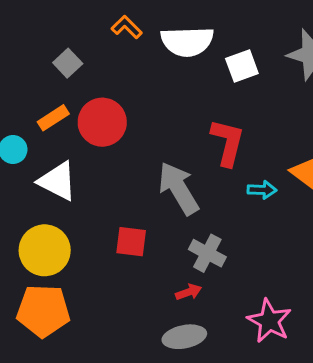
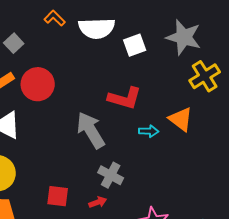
red L-shape: (228, 142) -> (125, 98), turned 92
red square: (131, 242) -> (58, 196), moved

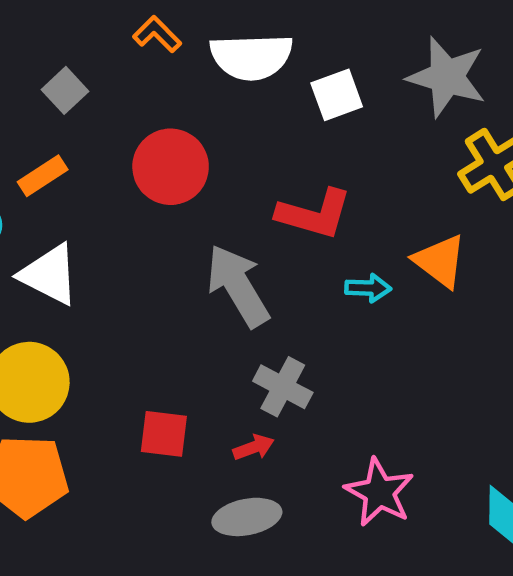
red circle: (38, 84) -> (171, 167), moved

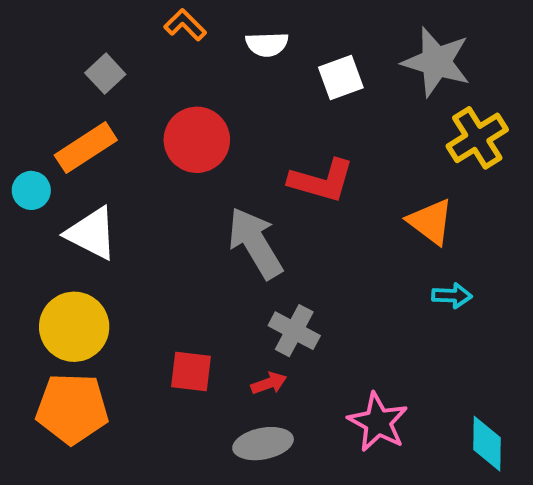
white semicircle: (251, 57) -> (267, 44), size x0.6
orange rectangle: (43, 176) -> (86, 148), size x1.4
cyan arrow: (368, 288) -> (452, 296), moved

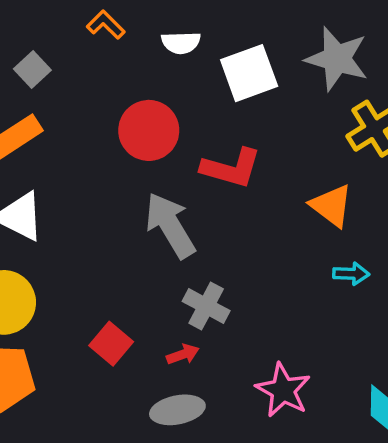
white square: (341, 77) -> (249, 73), size x1.4
red circle: (197, 140) -> (149, 130), moved
red square: (191, 372) -> (111, 344), turned 33

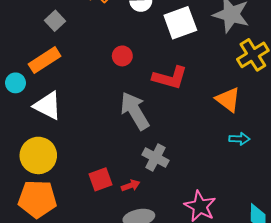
red circle: (149, 130) -> (122, 56), size x0.6
red square: (111, 344) -> (101, 179), turned 30
red arrow: (183, 354) -> (131, 186), moved

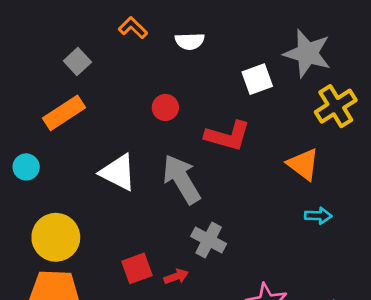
white square: (180, 23) -> (257, 79), moved, size x0.7
cyan circle: (16, 83) -> (26, 167), moved
white triangle: (48, 106) -> (118, 172), moved

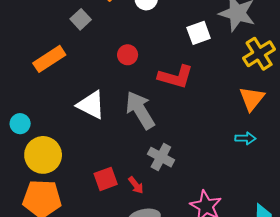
gray square: (77, 61) -> (81, 19), moved
orange triangle: (303, 164) -> (252, 99), moved, turned 32
cyan circle: (26, 167) -> (20, 124), moved
red arrow: (176, 276) -> (136, 185), turned 72

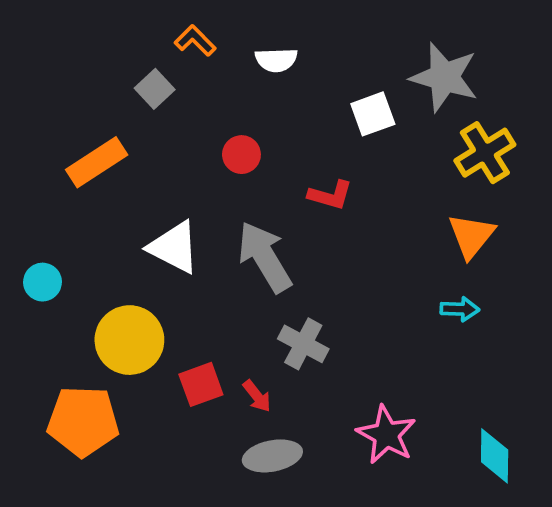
red L-shape: (176, 77) -> (330, 195), size x0.7
yellow circle: (43, 155) -> (129, 340), moved

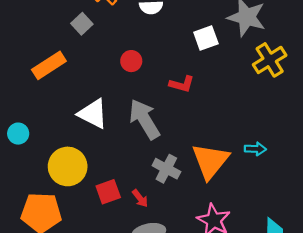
orange triangle: (471, 236) -> (210, 161), moved, size x1.4

